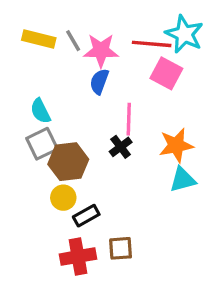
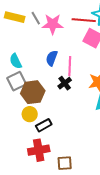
blue semicircle: (99, 82) -> (52, 58), moved
brown square: (121, 248) -> (65, 163), moved

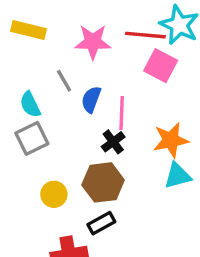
gray line: (36, 18) -> (64, 81), moved
brown hexagon: (33, 92) -> (103, 182), moved
black rectangle: (44, 125) -> (101, 223), moved

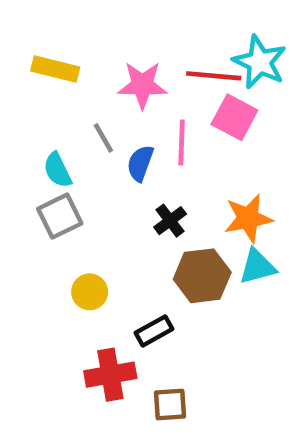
pink line: (122, 113) -> (182, 142), moved
brown hexagon: (103, 182) -> (202, 276), moved

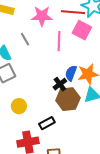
blue semicircle: (140, 163) -> (71, 73), moved
black cross: (170, 221) -> (60, 84), moved

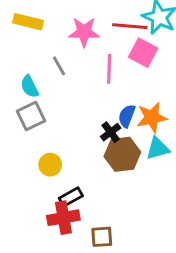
black rectangle: (47, 123) -> (71, 197), moved

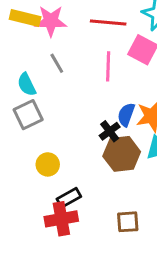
red line: (130, 26) -> (108, 23), moved
pink star: (84, 32) -> (51, 21), moved
brown square: (102, 237) -> (128, 222), moved

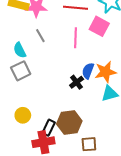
brown hexagon: (122, 154) -> (69, 123), moved
yellow circle: (48, 164) -> (23, 115), moved
black rectangle: (69, 198) -> (49, 128), turned -35

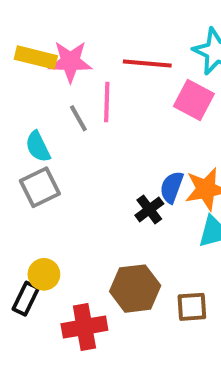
pink line: (76, 38) -> (107, 102), moved
black rectangle: (49, 128) -> (26, 299), moved
brown square: (89, 144) -> (192, 307), moved

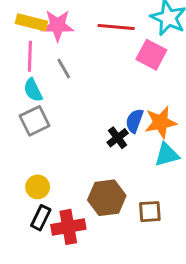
pink line: (107, 102) -> (30, 56), moved
black rectangle: (26, 299) -> (41, 218), moved

